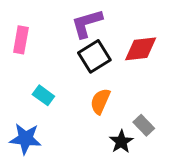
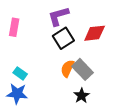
cyan rectangle: (43, 95) -> (20, 73), moved
gray rectangle: (144, 125) -> (83, 69), moved, size x1.5

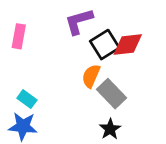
black square: (63, 38) -> (105, 45), moved
orange semicircle: (67, 68) -> (91, 76), moved

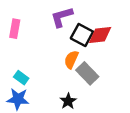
black square: (105, 45) -> (82, 35), turned -30
black star: (110, 129) -> (68, 101), moved

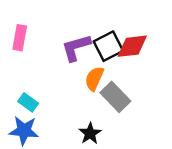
purple L-shape: (62, 17) -> (76, 48), moved
black square: (82, 35) -> (108, 46), turned 35

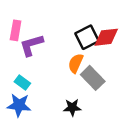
purple L-shape: (76, 48) -> (31, 45), moved
black star: (90, 133) -> (72, 107), turned 30

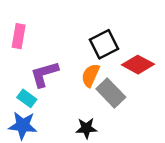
red diamond: (106, 37) -> (138, 65), moved, turned 35
purple L-shape: (31, 45) -> (44, 74), moved

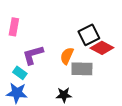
black square: (104, 44) -> (89, 35), moved
gray rectangle: (111, 93) -> (82, 69), turned -45

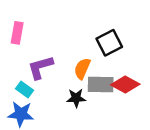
red diamond: (102, 48) -> (125, 84), moved
black star: (64, 95) -> (76, 98), moved

